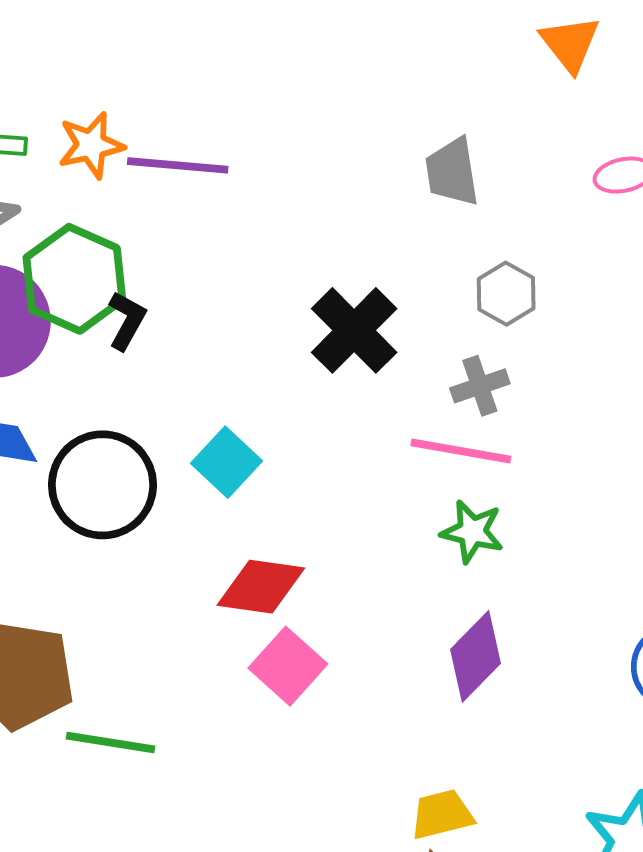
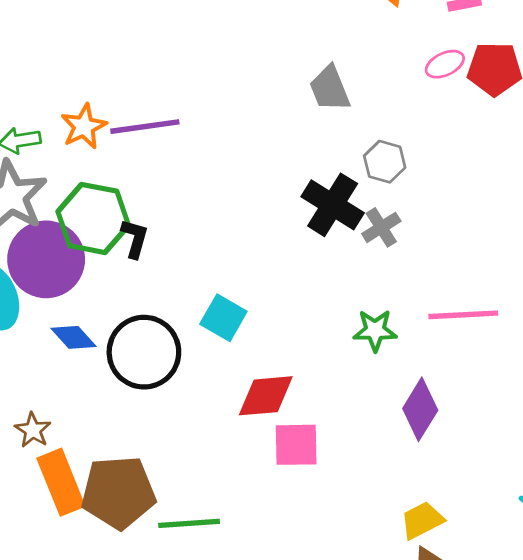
black cross: (354, 330) -> (333, 205), moved
pink line: (461, 451) -> (463, 315), moved
green star: (472, 532) -> (375, 330), moved
pink square: (288, 666) -> (296, 445), turned -30

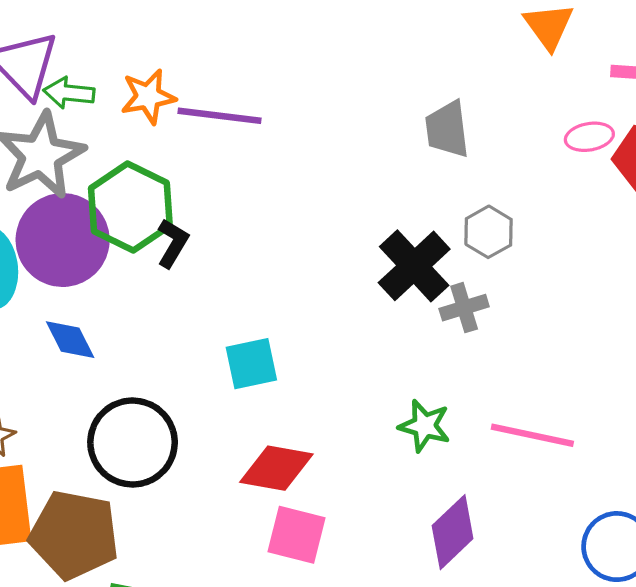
cyan square: (223, 318) -> (251, 364), turned 33
black circle: (144, 352) -> (133, 443), moved

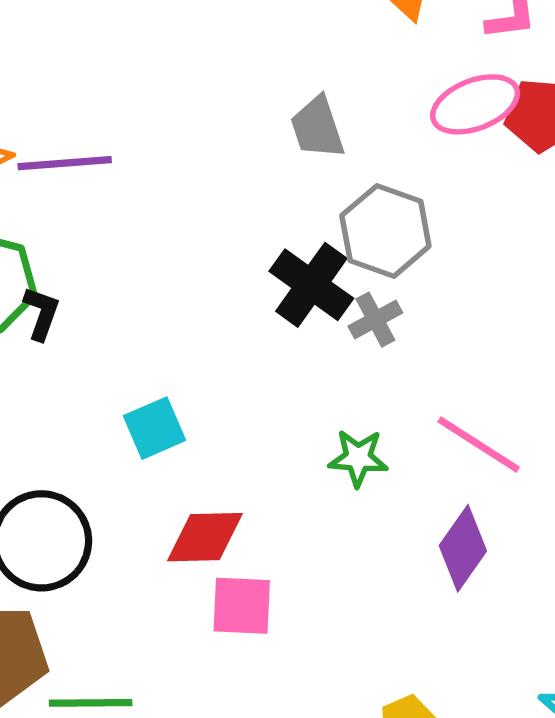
pink ellipse: (589, 137) -> (475, 104), size x1.6
gray hexagon: (489, 232) -> (385, 231), size x1.6
pink line: (532, 435) -> (479, 444), turned 32
purple diamond: (453, 532) -> (463, 548), moved

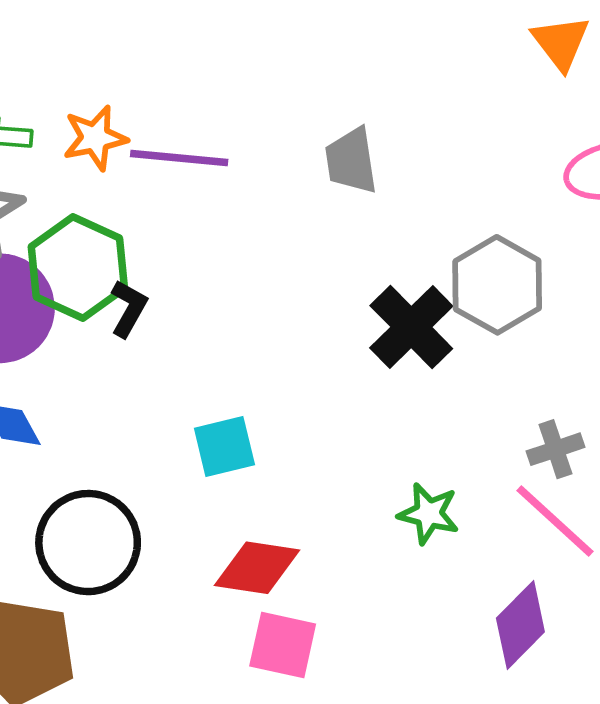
gray trapezoid: (317, 128) -> (351, 161), moved
gray cross: (375, 320) -> (555, 449), moved

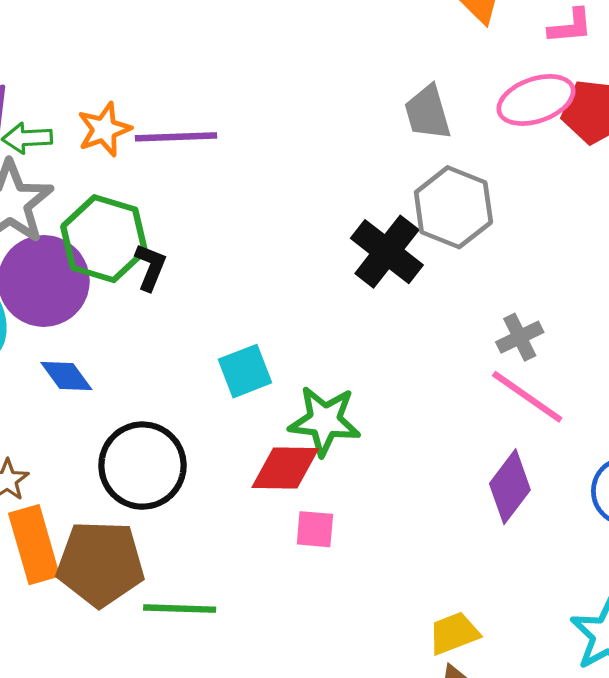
gray trapezoid: (351, 161) -> (428, 112), moved
green star: (429, 514) -> (325, 421), moved, size x1.4
pink square: (283, 645) -> (315, 529), size x0.7

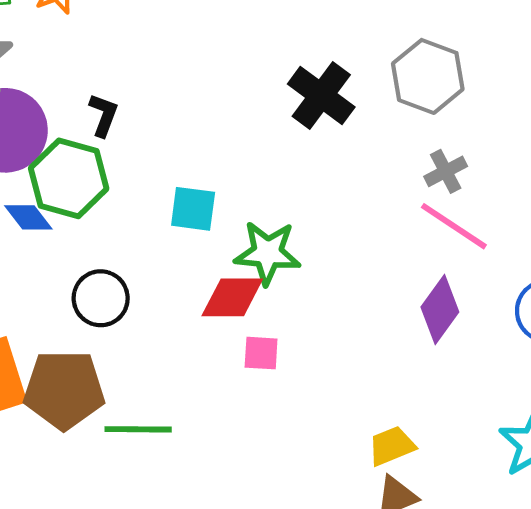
gray hexagon: (453, 207) -> (428, 76), moved
green hexagon: (104, 239) -> (69, 178), moved
cyan square: (245, 371) -> (193, 209), turned 30
black circle: (142, 466) -> (101, 298), size x0.7

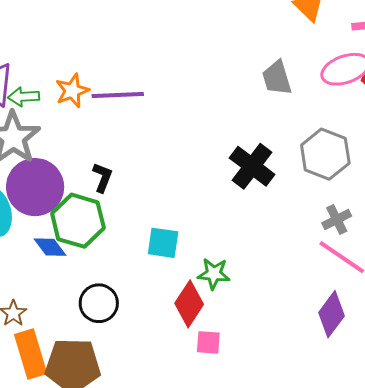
green star: (268, 253) -> (214, 274), size x0.7
red diamond: (232, 297) -> (189, 304), turned -57

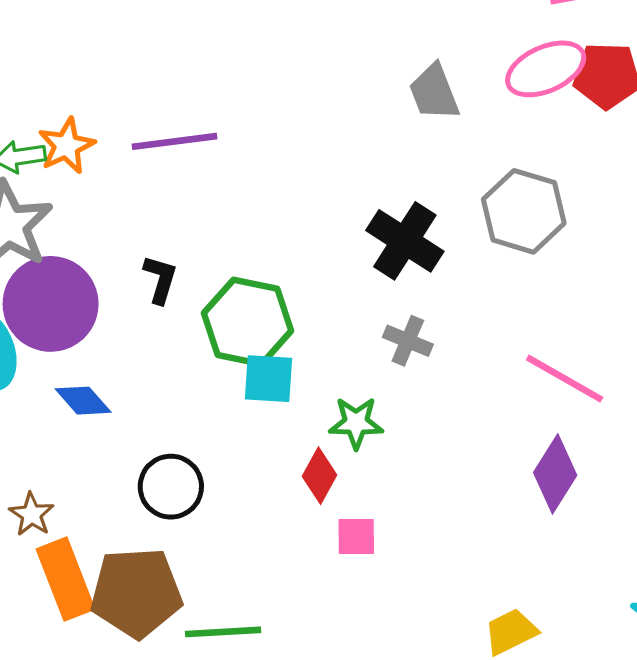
orange star: (72, 91) -> (66, 146), moved
gray cross: (337, 219) -> (408, 341), moved, turned -36
green hexagon: (78, 221) -> (248, 322), moved
red diamond: (189, 304) -> (320, 476), size x0.7

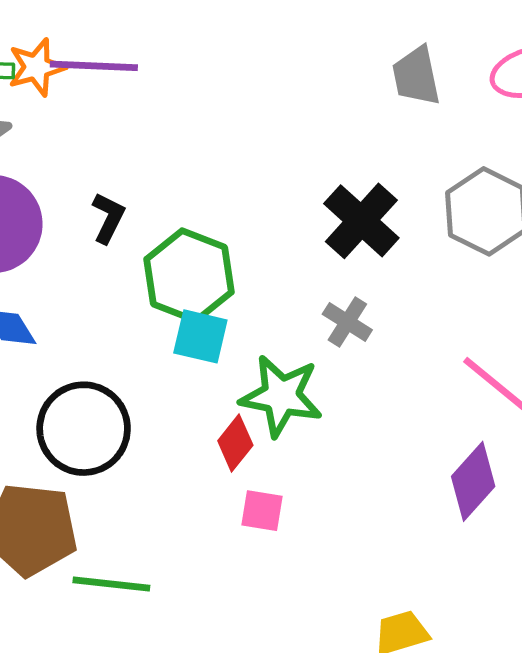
purple line: (175, 141) -> (94, 66), moved
green star: (356, 423) -> (281, 396), size x1.5
black circle: (171, 487) -> (84, 429), size x1.4

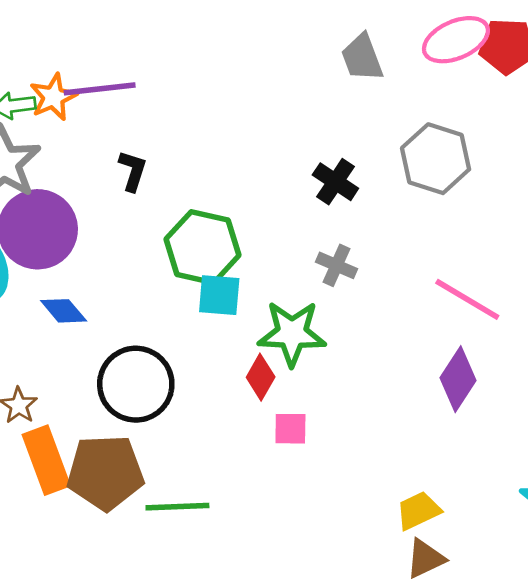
black L-shape: (108, 218) -> (133, 171), moved
black cross: (361, 221) -> (335, 182), size x0.7

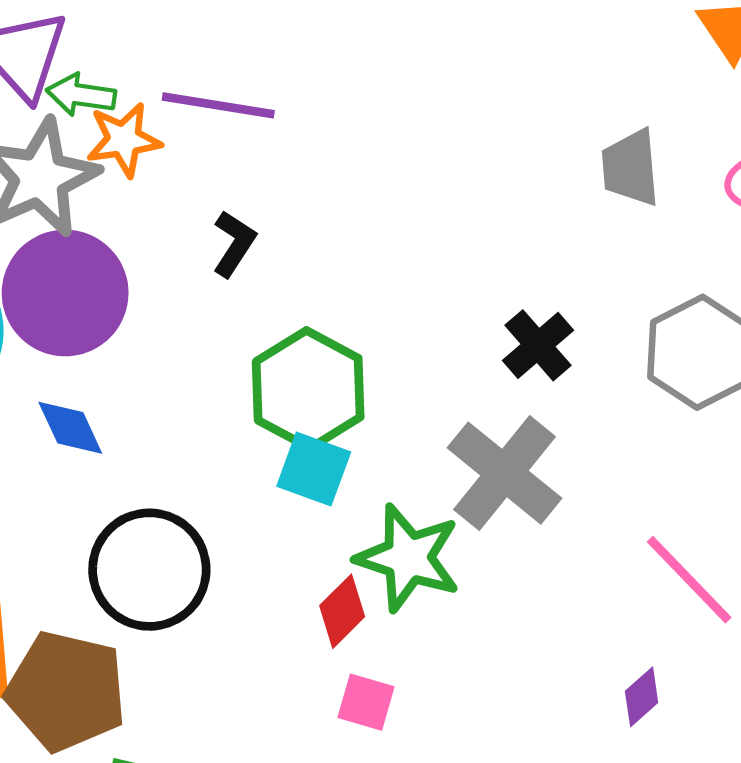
orange star: (53, 97) -> (124, 140), moved
gray cross: (337, 265) -> (505, 473), size x1.8
purple diamond: (458, 379) -> (642, 697), size x0.6

